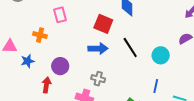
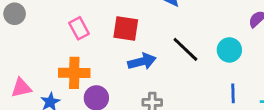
red square: (103, 24) -> (126, 28), moved
orange cross: (40, 35) -> (74, 73), moved, size x1.5

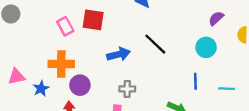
red square: (126, 28) -> (93, 20), moved
cyan circle: (229, 50) -> (206, 47), moved

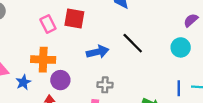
blue line: (195, 81) -> (179, 88), moved

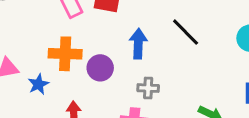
blue arrow: (98, 52) -> (138, 44), turned -75
purple circle: (60, 80) -> (100, 68), moved

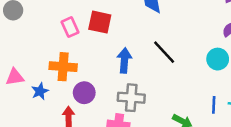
purple circle: (100, 68) -> (84, 93), moved
gray cross: (148, 88) -> (131, 98), size x1.5

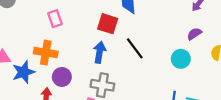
red square: (100, 22) -> (108, 24), moved
blue star: (40, 91) -> (23, 72), size x1.5

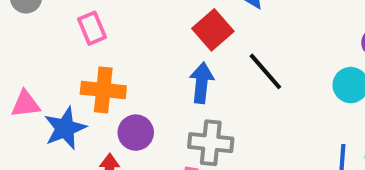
pink rectangle: (55, 19) -> (92, 28), moved
red square: (108, 24) -> (213, 30), turned 35

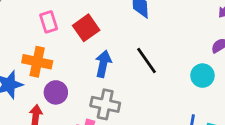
pink rectangle: (92, 28) -> (49, 22), moved
red square: (213, 30) -> (86, 28), moved

